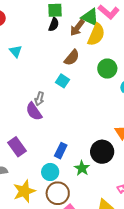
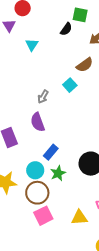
black semicircle: (54, 25) -> (66, 29), moved
purple semicircle: (34, 111) -> (38, 122), moved
green star: (82, 168) -> (58, 173), moved

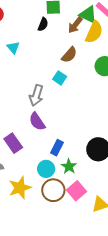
gray arrow: (43, 97) -> (36, 95), size x1.5
pink square: (43, 216) -> (77, 191), moved

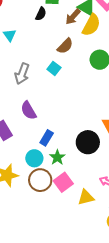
gray arrow: (36, 95) -> (22, 74), moved

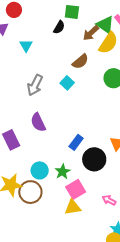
blue rectangle: (47, 138) -> (76, 142), moved
brown circle: (40, 180) -> (30, 192), moved
pink square: (63, 182) -> (76, 189), moved
yellow triangle: (86, 197) -> (73, 207), moved

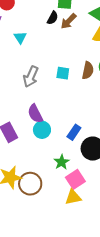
brown arrow: (91, 33) -> (69, 21), moved
brown semicircle: (80, 61) -> (88, 70), moved, turned -36
cyan square: (67, 83) -> (63, 73), turned -32
cyan circle: (40, 170) -> (42, 130), moved

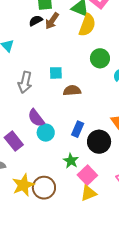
black semicircle: (53, 18) -> (36, 21), turned -136
brown semicircle: (88, 70) -> (72, 90), moved, turned -96

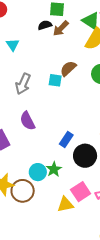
brown semicircle: (72, 90) -> (68, 68), moved, turned -48
cyan circle: (46, 133) -> (38, 172), moved
pink square: (87, 175) -> (81, 192), moved

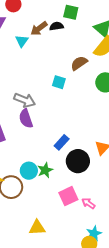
brown arrow: (61, 28) -> (39, 29), moved
brown semicircle: (68, 68) -> (79, 63), moved
gray arrow: (23, 84) -> (25, 100), moved, turned -100
yellow triangle: (65, 204) -> (37, 228), moved

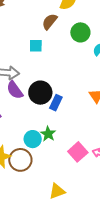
black circle: (78, 161) -> (40, 93), moved

